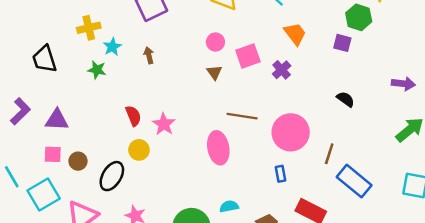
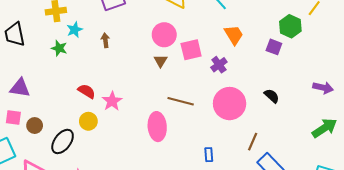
pink circle: (215, 42) -> (164, 35), size x1.5
red semicircle: (133, 116) -> (87, 91), turned -42
pink circle: (291, 132) -> (230, 104), moved

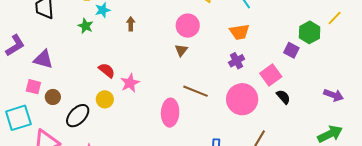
orange trapezoid: (234, 35) -> (239, 32), moved, turned 105
pink square: (191, 50) -> (271, 75), moved, turned -30

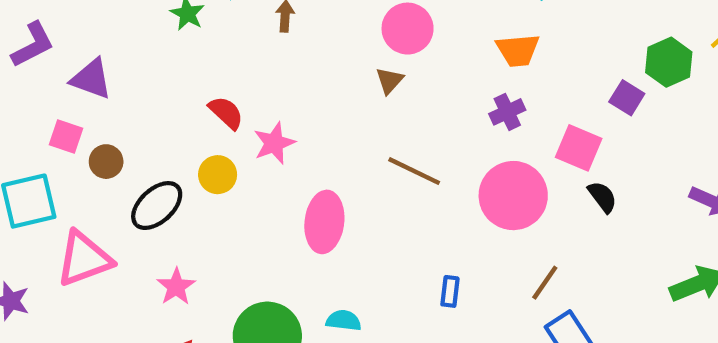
pink square: (271, 75) -> (579, 148), turned -35
pink ellipse: (170, 113) -> (324, 222), moved

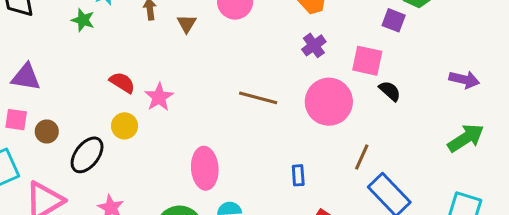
brown triangle: (390, 81) -> (187, 24), moved
pink ellipse: (324, 222) -> (205, 168), moved

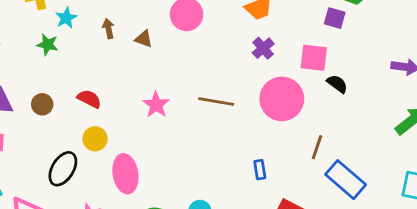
brown triangle: (187, 24) -> (144, 39), turned -36
pink star: (159, 97) -> (156, 105), moved
brown circle: (47, 131) -> (42, 104), moved
pink ellipse: (205, 168) -> (125, 174), moved

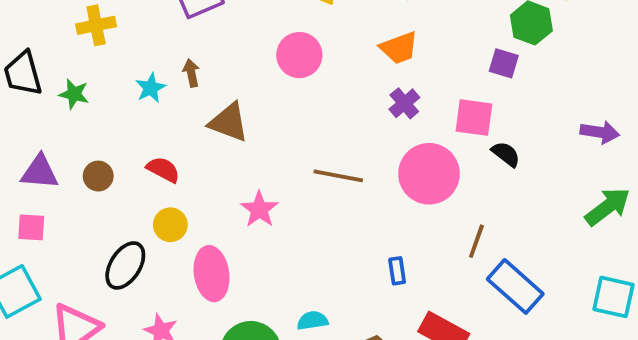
cyan star: (66, 18) -> (151, 88), moved
brown triangle: (144, 39) -> (229, 122), moved, size x1.6
green star: (48, 45) -> (74, 94), moved
pink star: (156, 105) -> (259, 209), moved

